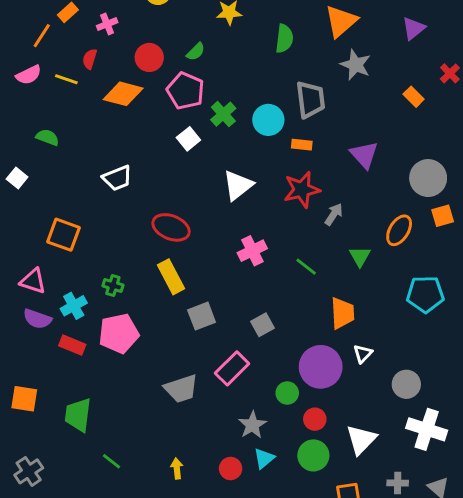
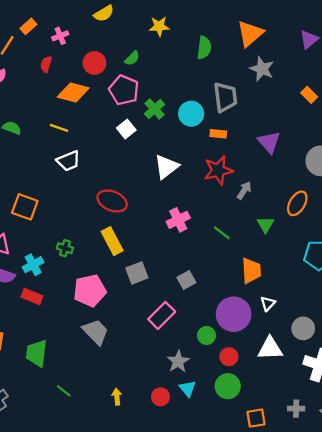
yellow line: (66, 79) -> (59, 128), moved
pink pentagon: (119, 333) -> (90, 291), moved
gray trapezoid: (181, 389) -> (96, 332), moved, turned -116
white triangle: (361, 439) -> (270, 348), moved, turned 44
cyan triangle: (264, 458) -> (188, 389), turned -30

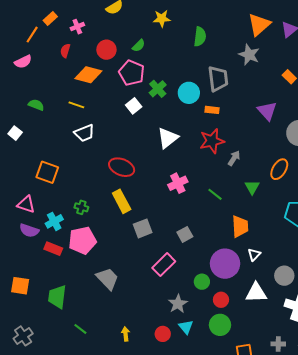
orange triangle: (250, 33) -> (259, 25), moved
purple triangle: (269, 142) -> (267, 111), moved
pink pentagon: (90, 291) -> (82, 240), moved

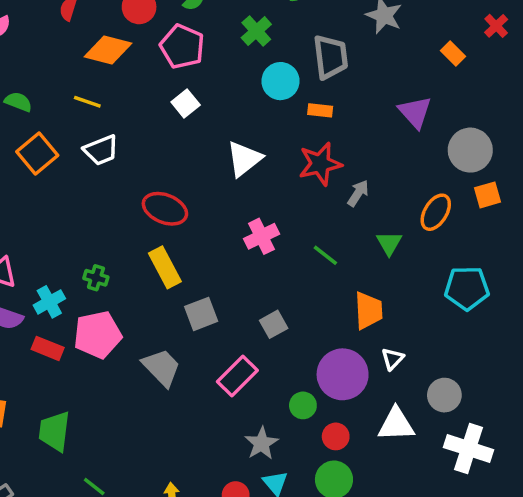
green cross: (158, 89) -> (256, 31), moved
orange square: (47, 172) -> (37, 154), moved, turned 30
gray trapezoid: (107, 279) -> (161, 367), moved

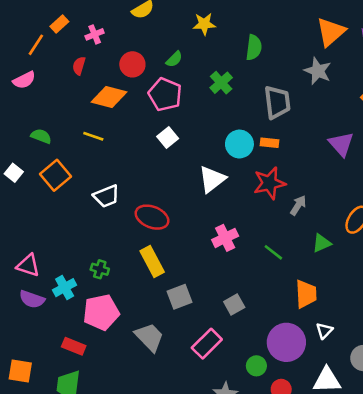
cyan circle: (280, 81) -> (239, 144), moved
white trapezoid: (101, 150) -> (106, 196), moved
green triangle: (389, 243) -> (322, 243), turned 36
red rectangle: (48, 348) -> (74, 346), moved

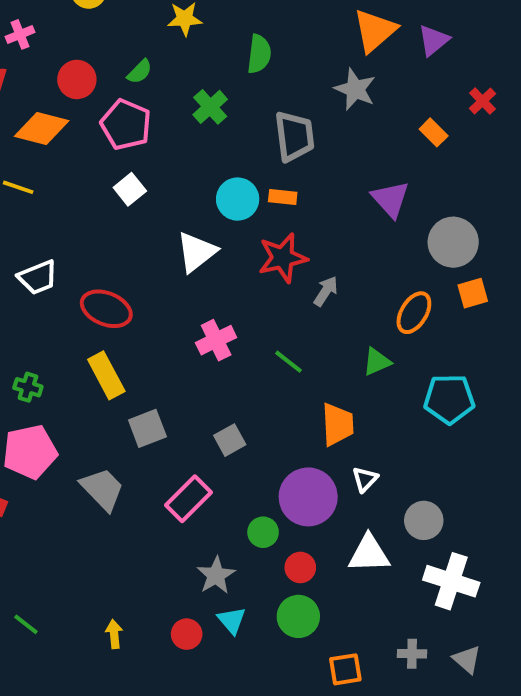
green triangle: (322, 243) -> (377, 362), moved

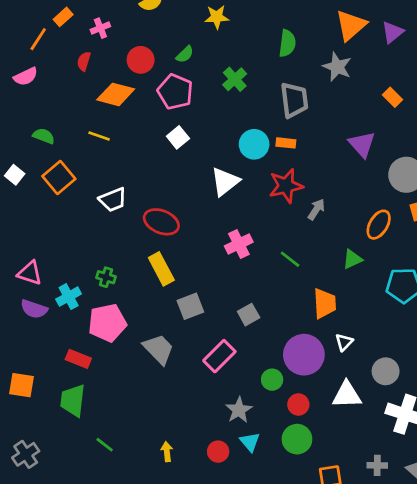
green semicircle: (259, 54) -> (287, 43), moved

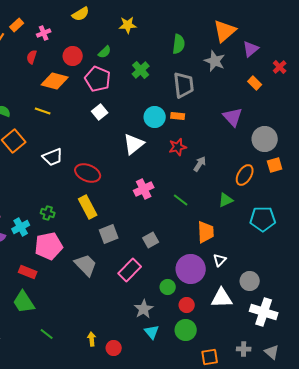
purple triangle: (392, 32) -> (251, 49), moved
red star: (286, 186) -> (178, 147), size x0.7
green trapezoid: (73, 400) -> (24, 302), turned -40
red circle: (218, 452) -> (114, 348), moved

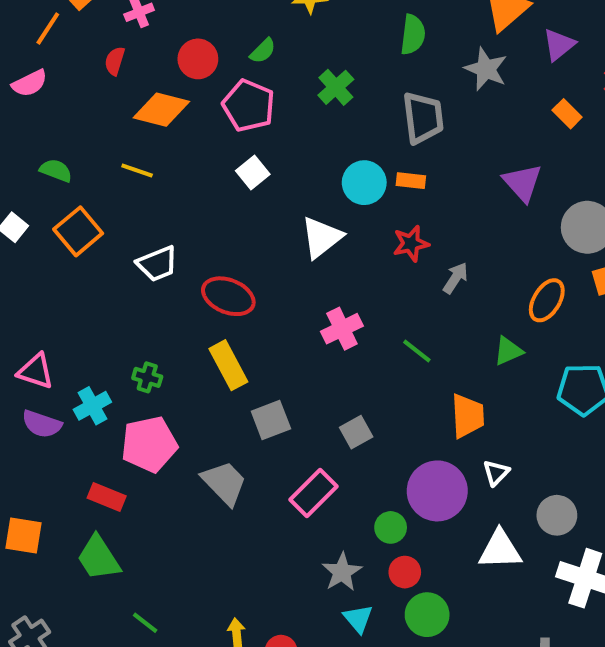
red circle: (187, 305) -> (405, 572), moved

